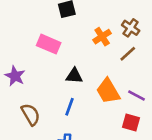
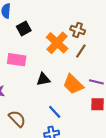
orange cross: (102, 37) -> (57, 43), size x1.5
blue line: (70, 107) -> (55, 112), moved, turned -48

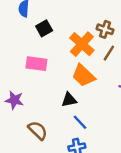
black triangle: (43, 79) -> (69, 100), moved
orange trapezoid: (73, 84) -> (83, 75), moved

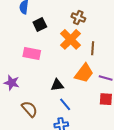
brown cross: (105, 29) -> (78, 17), moved
brown line: (109, 53) -> (93, 48), turned -32
orange trapezoid: (83, 75) -> (84, 73), moved, turned -100

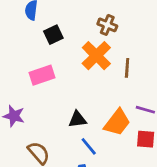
pink rectangle: (32, 53) -> (42, 75), turned -30
orange trapezoid: (84, 73) -> (117, 122), moved

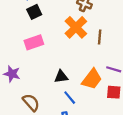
black square: (53, 35) -> (34, 12), moved

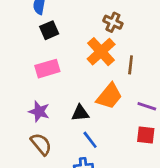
purple star: (12, 74) -> (39, 111), moved
orange trapezoid: (92, 79) -> (109, 96), moved

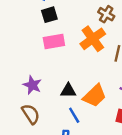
pink rectangle: (47, 69) -> (54, 42), moved
orange trapezoid: (109, 96) -> (95, 96), moved

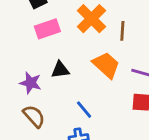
black triangle: (68, 91) -> (60, 70), moved
orange trapezoid: (95, 96) -> (106, 65), moved, turned -85

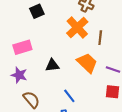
pink rectangle: (47, 29) -> (22, 47), moved
purple star: (31, 83) -> (19, 75), moved

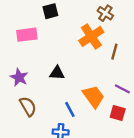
pink rectangle: (22, 47) -> (27, 35), moved
orange trapezoid: (87, 63) -> (93, 97), moved

